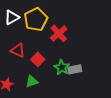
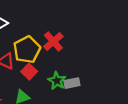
yellow pentagon: (36, 19) -> (27, 50), moved

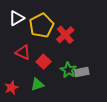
yellow pentagon: (27, 50) -> (41, 25), moved

